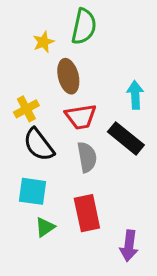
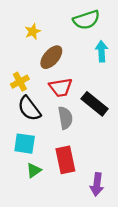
green semicircle: (84, 26) -> (86, 20), moved, turned 60
brown ellipse: (68, 76) -> (51, 57), turned 55
cyan arrow: (135, 95) -> (102, 51), moved

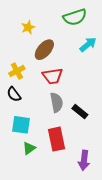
cyan arrow: (102, 51) -> (88, 45), turned 54
black rectangle: (95, 104) -> (80, 112), moved, size x0.7
black semicircle: (29, 108) -> (14, 94), moved, size x0.7

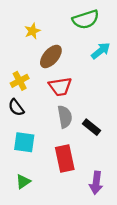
green triangle: (29, 148) -> (23, 182), moved

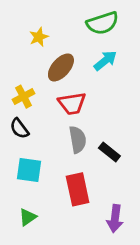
cyan arrow: (101, 51) -> (105, 61), moved

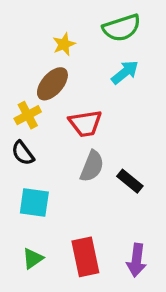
yellow star: (39, 37) -> (64, 44), moved
brown ellipse: (61, 67) -> (52, 84), moved
gray semicircle: (78, 140) -> (92, 166), turned 32
red rectangle: (78, 189) -> (85, 257), moved

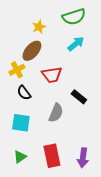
black semicircle: (23, 153) -> (24, 93), moved
gray semicircle: (92, 166) -> (56, 113), moved
black rectangle: (130, 181) -> (79, 97), moved

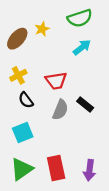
brown ellipse: (32, 51) -> (17, 39), moved
gray semicircle: (56, 113) -> (60, 110), moved
cyan square: (21, 123) -> (23, 132), turned -30
green triangle: (20, 157) -> (22, 169), size x1.6

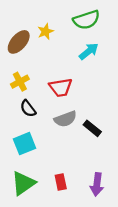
black rectangle: (85, 104) -> (92, 128), moved
gray semicircle: (60, 110) -> (65, 119), turned 48
red rectangle: (56, 168) -> (61, 182), size x0.6

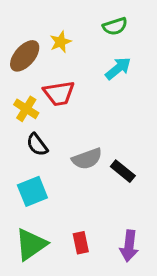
green semicircle: (86, 20) -> (115, 26), size x0.7
yellow cross: (20, 82) -> (26, 109), turned -30
red trapezoid: (61, 87) -> (59, 93), moved

